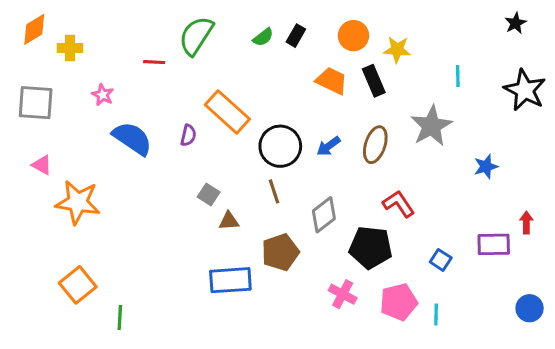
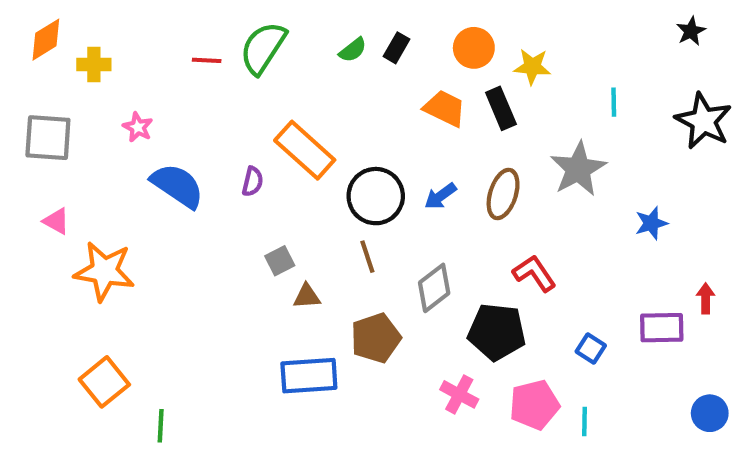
red line: (154, 62) -> (207, 60), moved
gray square: (209, 195) -> (280, 261), turned 30

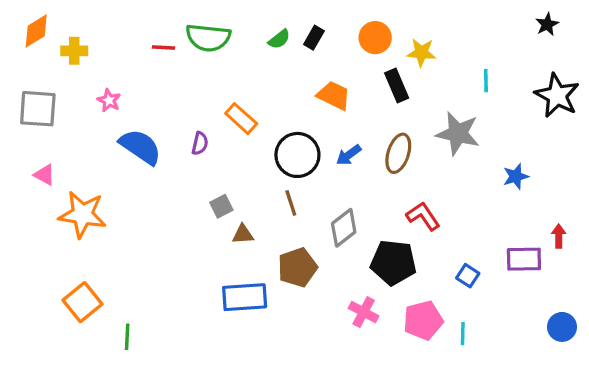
green semicircle: (263, 48) -> (208, 38), turned -117
orange trapezoid: (445, 108) -> (334, 95), moved
orange rectangle: (305, 150) -> (241, 119), size x0.7
gray star: (578, 169) -> (458, 133), turned -30

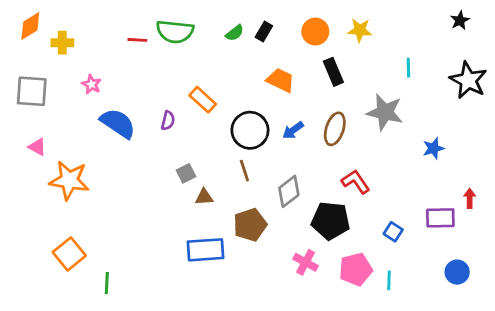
yellow star: (421, 52) -> (360, 30), moved
blue circle: (562, 327) -> (457, 272), moved

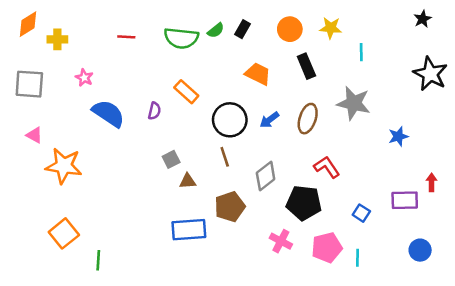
green semicircle: (175, 32) -> (181, 38), moved
cyan line: (408, 68) -> (361, 52), moved

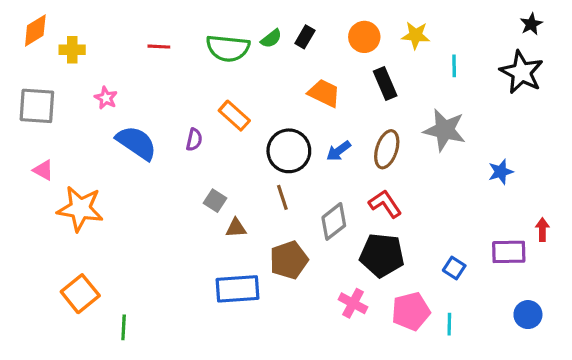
black star: (430, 74) -> (522, 72), moved
gray square: (171, 159) -> (215, 201), turned -30
red L-shape: (327, 167) -> (385, 204), moved

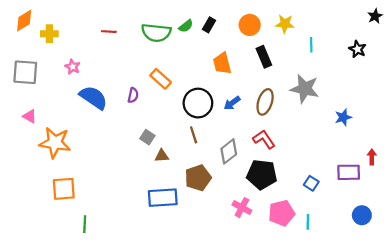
black star: (531, 24) -> (375, 16), moved
black star: (522, 72) -> (357, 49), size x0.6
orange trapezoid: (324, 93) -> (222, 63), turned -130
orange square: (80, 294) -> (64, 189), moved, turned 35

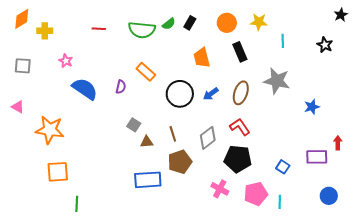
gray square: (25, 72) -> (23, 66), size x0.7
pink triangle: (30, 116) -> (18, 107), moved
brown line: (194, 135) -> (173, 134), moved

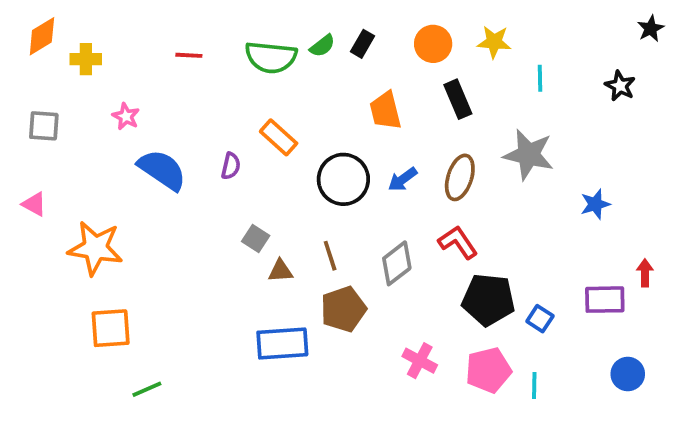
black pentagon: (238, 159) -> (488, 300), moved
green line: (77, 204) -> (147, 389), turned 63

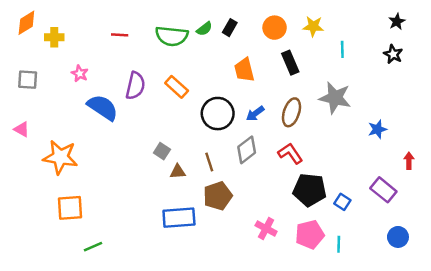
black star: (651, 29) -> (397, 22), moved
purple semicircle: (231, 166) -> (135, 86), moved, size x1.6
gray diamond: (397, 263) -> (247, 150), moved
red arrow: (645, 273) -> (409, 161), moved
purple rectangle: (605, 300) -> (383, 190), turned 40

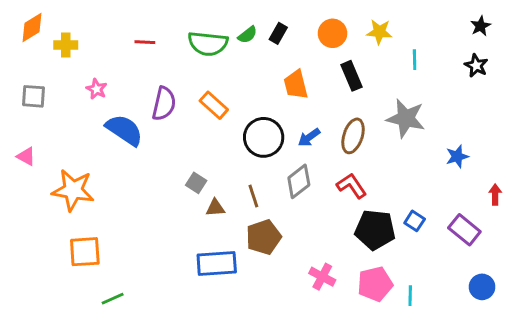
blue square: (342, 202) -> (415, 221), moved

